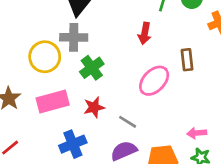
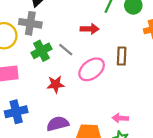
red arrow: (145, 33) -> (90, 29), turned -108
red star: (94, 107) -> (56, 84), moved
gray line: (128, 122) -> (66, 50), moved

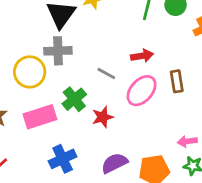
red arrow: (90, 29) -> (142, 56), moved
green cross: (42, 51) -> (74, 99), moved
brown rectangle: (122, 56) -> (177, 81), moved

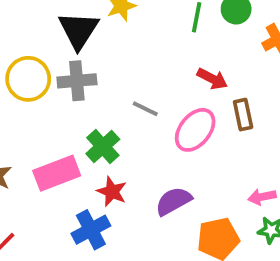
red arrow: (142, 56) -> (212, 79), moved, turned 40
yellow circle: (30, 72) -> (28, 79), moved
red star: (103, 117) -> (112, 192), moved, turned -30
purple semicircle: (115, 163) -> (173, 201), moved

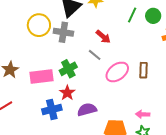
red arrow: (212, 79) -> (103, 37), moved
purple semicircle: (173, 201) -> (87, 110), moved

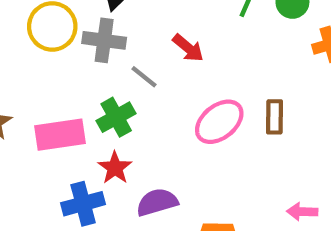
gray line: (95, 55) -> (144, 77), moved
pink arrow: (143, 114) -> (302, 212), moved

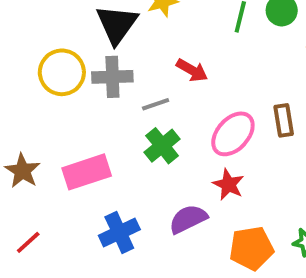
gray line: (144, 77) -> (156, 104), turned -48
green cross: (116, 117) -> (162, 146), moved
red star: (115, 168) -> (228, 185), moved

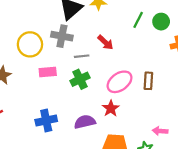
yellow circle: (62, 72) -> (30, 44), moved
pink rectangle: (87, 172) -> (48, 72), moved, size x0.7

